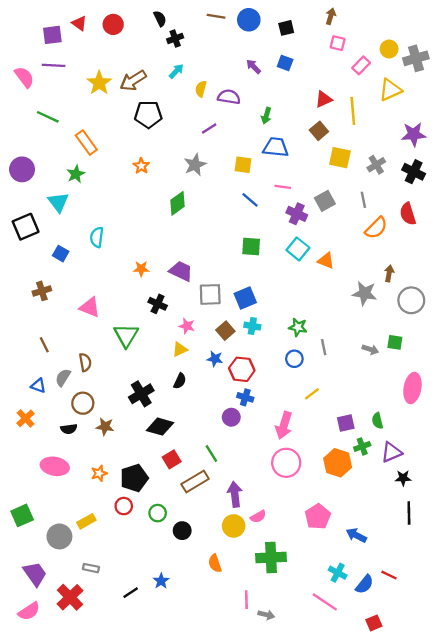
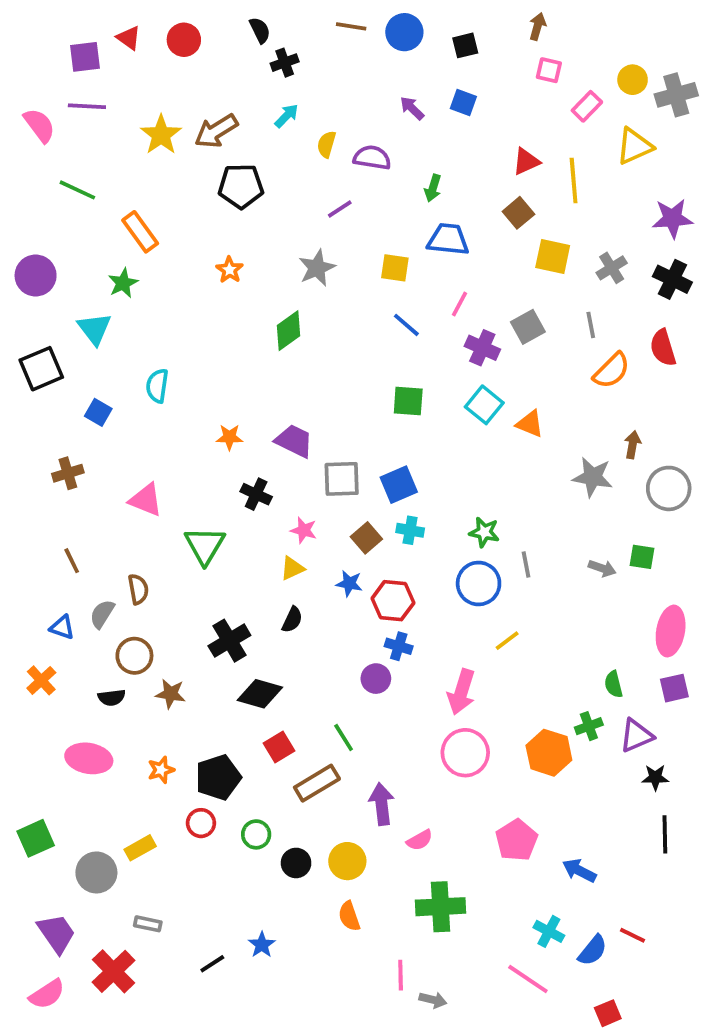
pink line: (283, 187) -> (460, 304), turned -70
blue circle: (294, 359) -> (479, 583), size x1.5
purple square: (346, 423) -> (674, 688), moved
yellow circle: (234, 526) -> (347, 861), moved

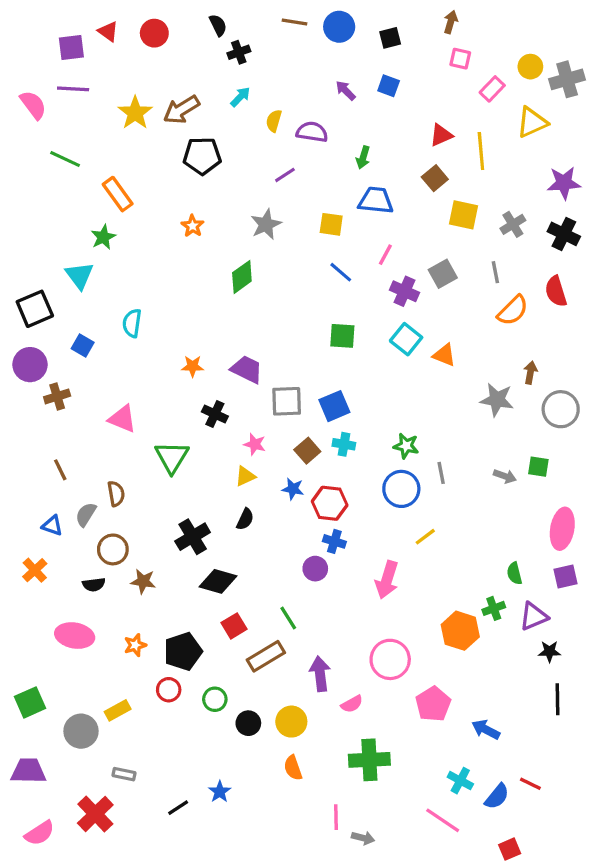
purple circle: (36, 276) -> (30, 365), moved
pink circle: (465, 753) -> (390, 659), moved
purple trapezoid: (56, 933) -> (28, 771), moved, turned -54

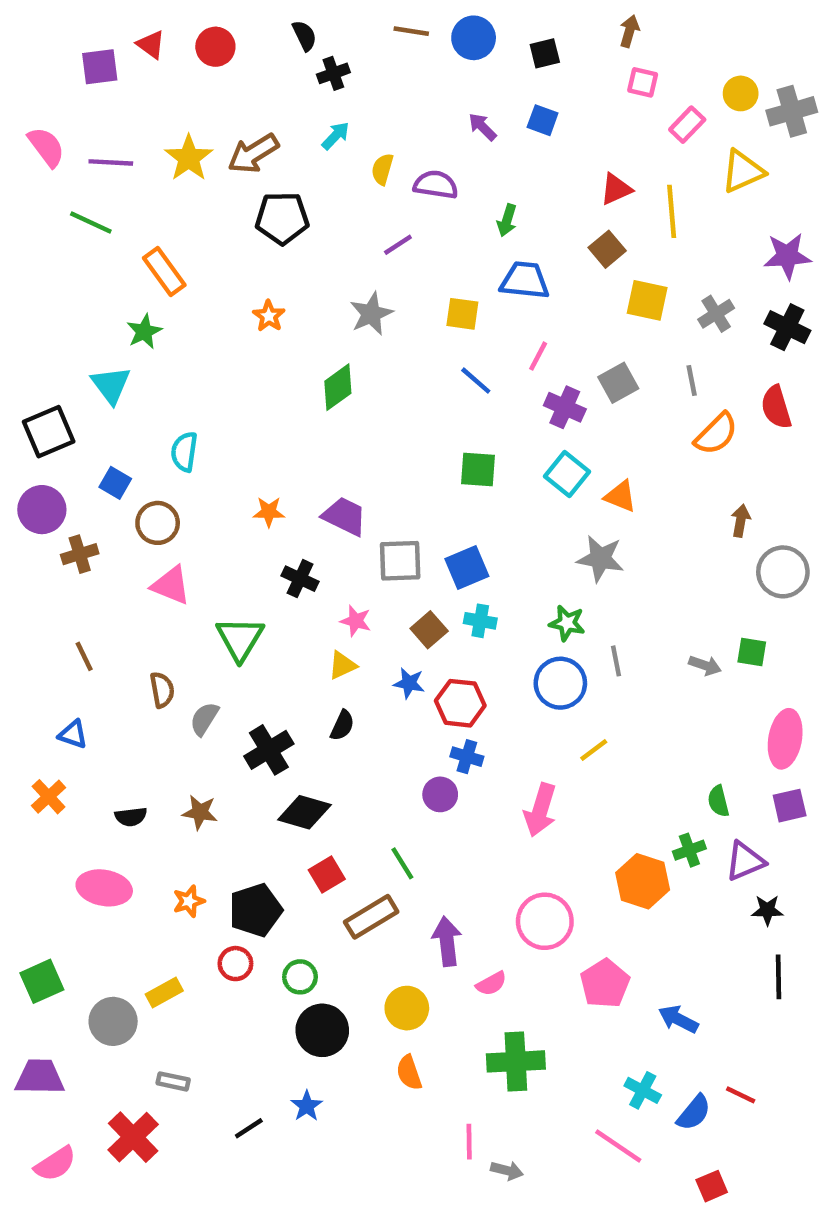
purple line: (73, 89) -> (111, 162), moved
gray star: (497, 400) -> (600, 559), moved
gray semicircle: (86, 514) -> (204, 719), moved
brown circle: (113, 549) -> (158, 523), moved
black circle: (248, 723) -> (322, 1030), moved, size x1.5

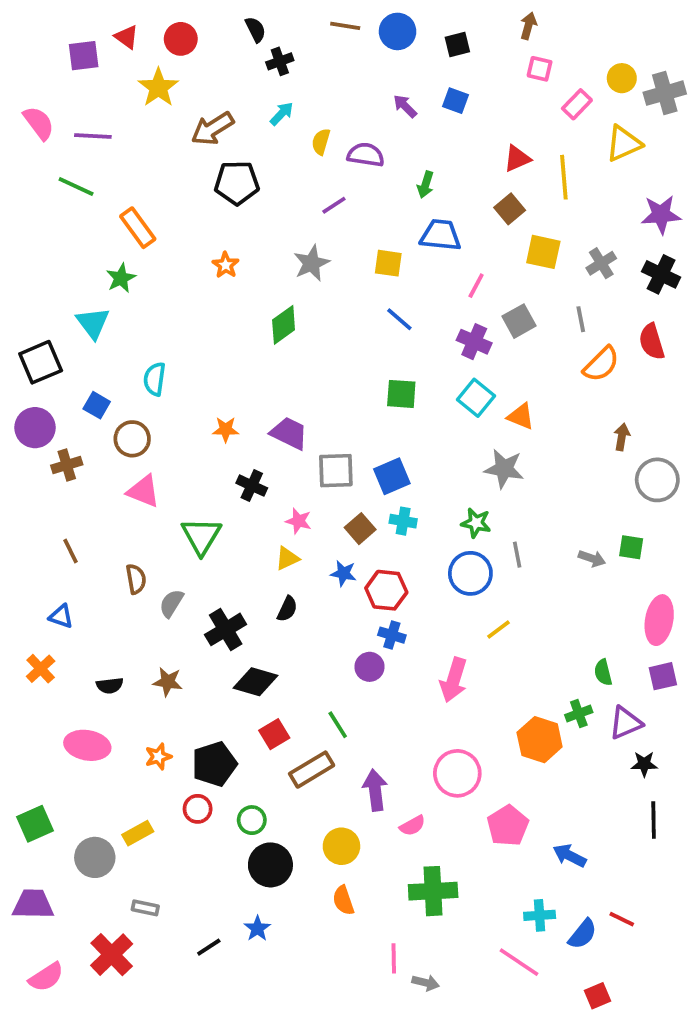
yellow star: (189, 158) -> (158, 87), moved
pink line: (538, 356) -> (476, 286), moved
cyan cross: (643, 1090) -> (540, 915), turned -32

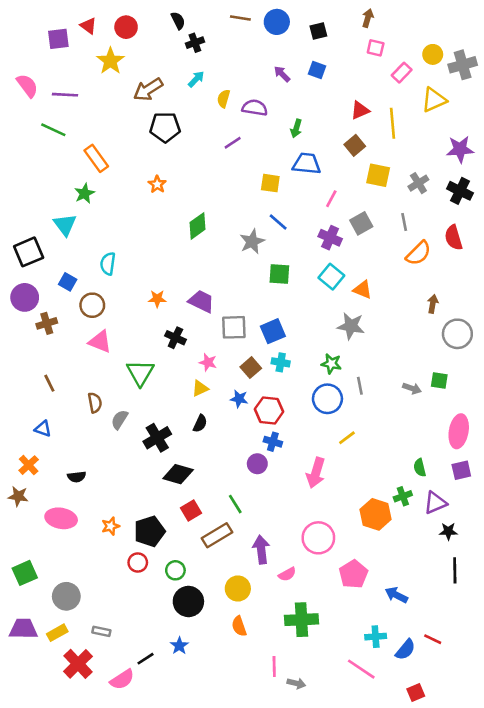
gray star: (312, 263) -> (252, 242), moved
brown star: (168, 682) -> (18, 496), moved
yellow rectangle: (138, 833) -> (57, 633), moved
pink semicircle: (46, 977) -> (122, 679), moved

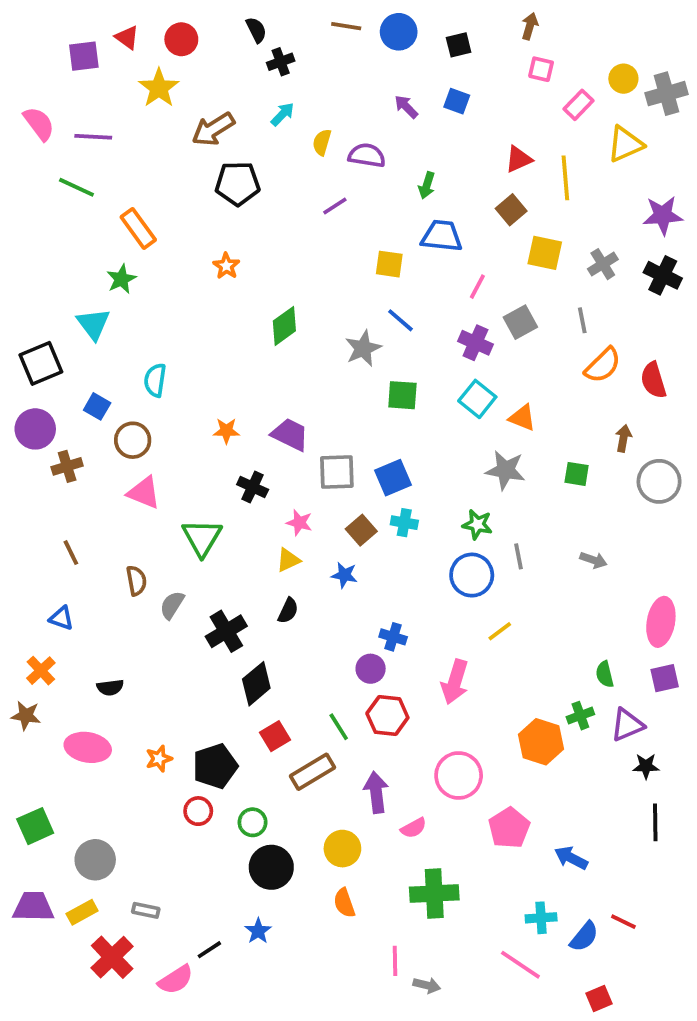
red semicircle: (454, 238) -> (653, 380), moved
green square: (439, 381) -> (577, 474), moved
red hexagon: (269, 410) -> (387, 716), moved
black diamond: (178, 474) -> (256, 684), turned -56

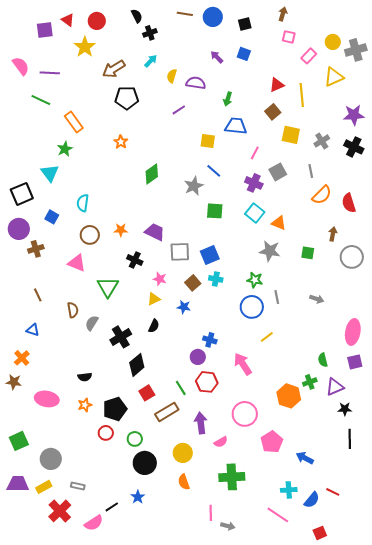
brown circle: (133, 440) -> (90, 235), moved
pink arrow: (455, 682) -> (243, 364), turned 130
black semicircle: (110, 687) -> (85, 377), moved

